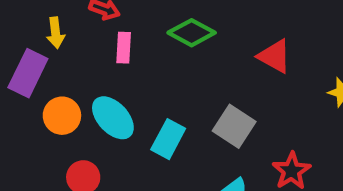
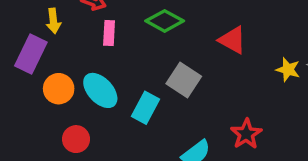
gray square: (234, 126) -> (184, 80), moved

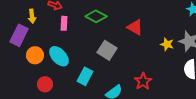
cyan rectangle: (146, 108) -> (85, 76), moved

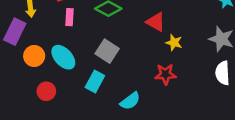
yellow star: (167, 44) -> (174, 43), moved
gray square: (107, 50) -> (107, 51), moved
red star: (143, 81) -> (165, 74), moved, turned 30

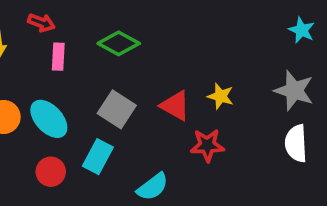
red triangle: (156, 22) -> (175, 106), moved
red circle: (46, 91) -> (51, 172), moved

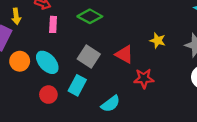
yellow star: (221, 96) -> (158, 41), moved

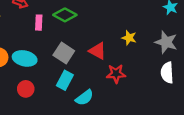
pink rectangle: (53, 24) -> (39, 23), moved
cyan ellipse: (47, 62) -> (25, 58), turned -35
cyan rectangle: (77, 85) -> (65, 80), moved

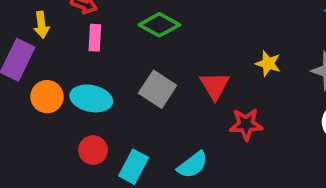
pink rectangle: (39, 23) -> (95, 38), moved
red triangle: (98, 51) -> (215, 86), turned 30
cyan rectangle: (65, 80) -> (134, 167), moved

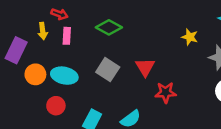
yellow arrow: (41, 25) -> (43, 31), moved
yellow star: (268, 63) -> (190, 37), moved
red circle: (93, 150) -> (56, 106), moved

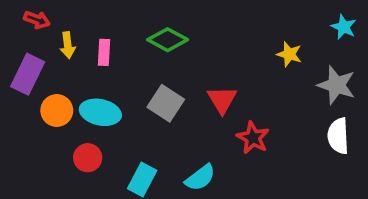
red arrow: (60, 14) -> (37, 20), moved
red star: (166, 92) -> (253, 138), turned 30

